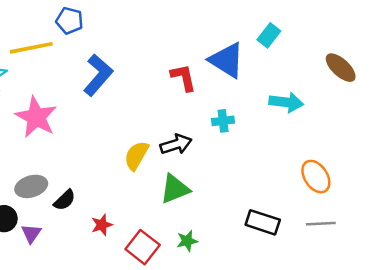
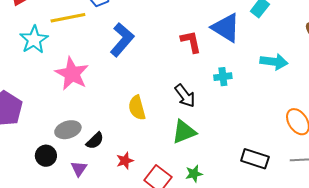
black arrow: (176, 144) -> (185, 96), turned 70
yellow semicircle: (136, 155) -> (137, 108), moved, turned -45
purple triangle: (31, 233) -> (79, 169), moved

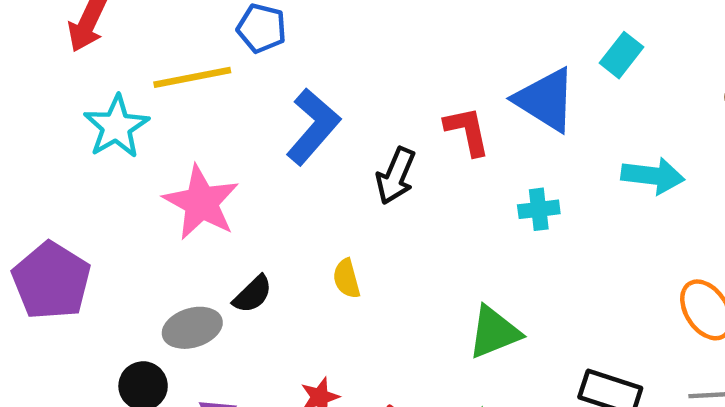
black arrow: (185, 96) -> (396, 176), moved, turned 60
yellow semicircle: (137, 108) -> (347, 279), size x0.7
green triangle: (184, 132) -> (494, 332), moved
black semicircle: (95, 141) -> (253, 294), moved

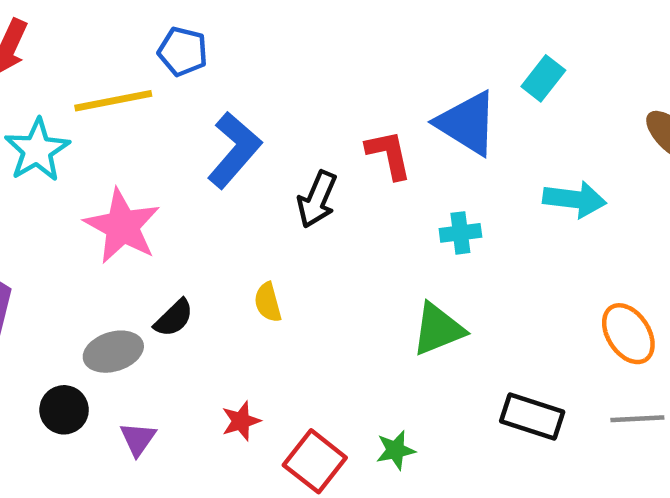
green triangle: (494, 332) -> (438, 329), moved

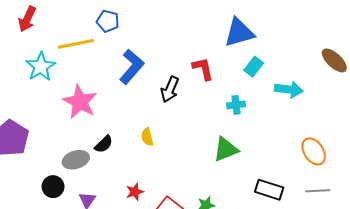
cyan rectangle: (543, 78) -> (254, 67), moved
blue triangle: (467, 123) -> (239, 33), moved, turned -48

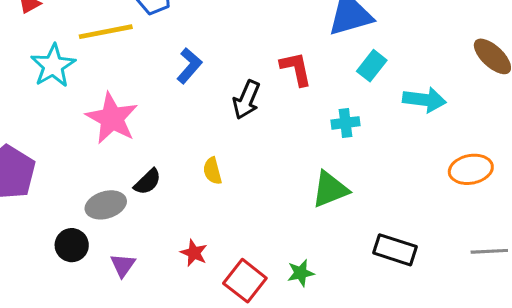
blue L-shape: (132, 67) -> (189, 66), size x0.7
orange ellipse: (314, 151) -> (471, 169), moved, turned -68
gray line: (318, 191) -> (489, 251), moved
red star: (135, 192) -> (194, 253), turned -30

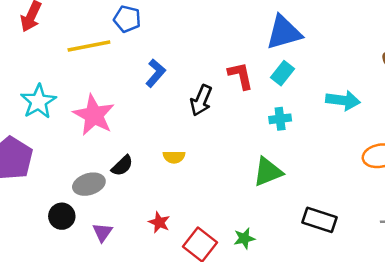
cyan star: (53, 66) -> (38, 102), moved
cyan rectangle: (372, 66) -> (283, 73), moved
yellow semicircle: (212, 171) -> (174, 157), turned -75

